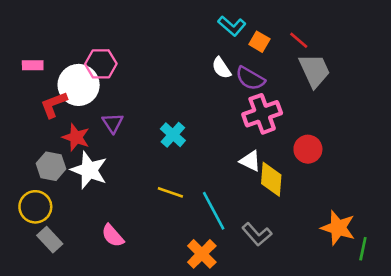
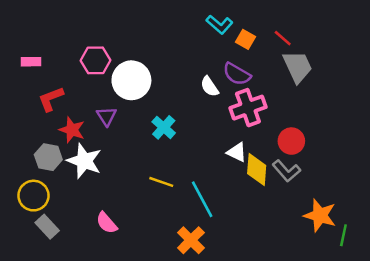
white semicircle: (221, 68) -> (210, 86), moved
white circle: (79, 85) -> (131, 80), moved
gray L-shape: (257, 234) -> (286, 171), moved

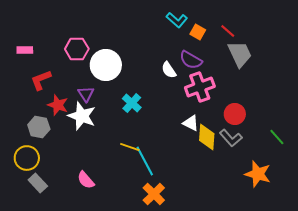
white star: (84, 161) -> (82, 116), moved
cyan line: (202, 199) -> (145, 161), moved
green line: (343, 235) -> (277, 137), moved, turned -54

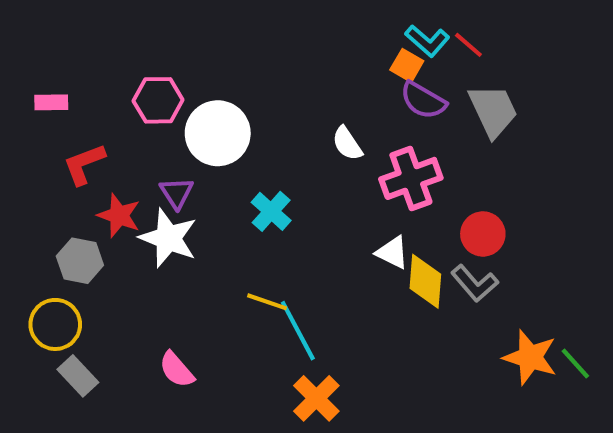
cyan L-shape: (177, 20) -> (427, 41), moved
red line: (228, 31) -> (468, 45), moved
purple semicircle: (191, 60) -> (423, 100), moved
green line: (277, 137) -> (575, 363), moved

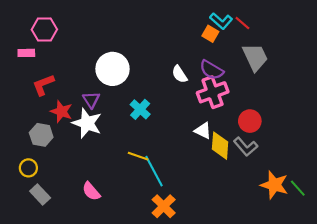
pink hexagon: (158, 100) -> (44, 29), moved
purple semicircle: (423, 100) -> (212, 70), moved
yellow circle: (55, 324) -> (28, 168), size x0.7

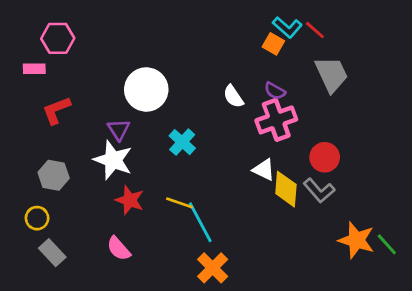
purple semicircle: (212, 70) -> (275, 91), size x0.7
red star: (61, 111) -> (130, 200), moved

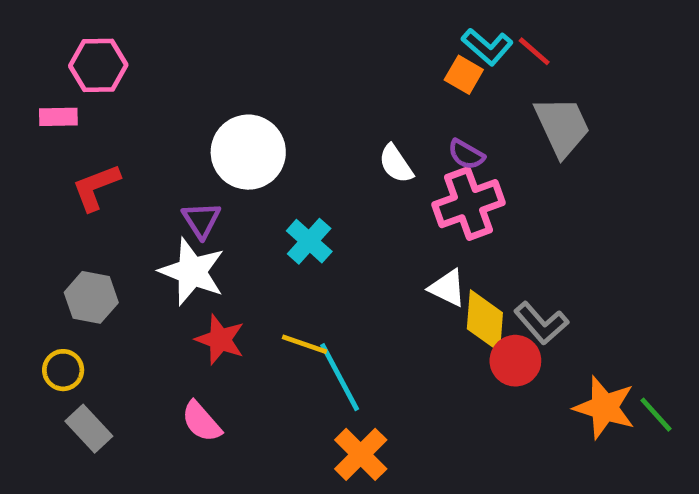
red circle: (325, 157) -> (515, 361), moved

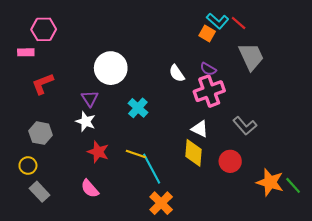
white star: (192, 272) -> (86, 122), size x0.7
yellow diamond: (485, 321) -> (194, 153), moved
gray L-shape: (541, 323) -> (245, 126), moved

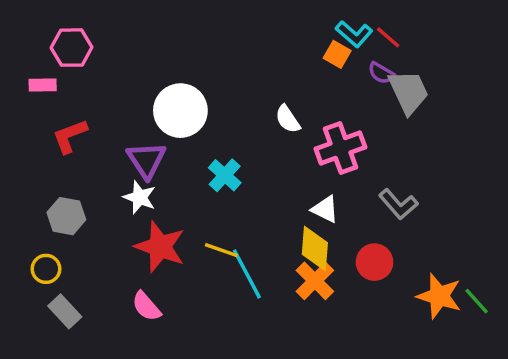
purple semicircle: (208, 69) -> (381, 73), moved
purple triangle: (90, 98) -> (146, 160), size x1.4
red star: (98, 152) -> (160, 247), size x1.4
orange cross: (161, 203) -> (315, 281), moved

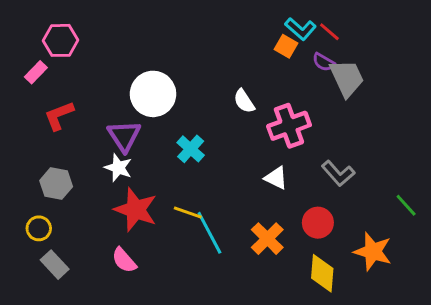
pink rectangle: (43, 85) -> (36, 72), turned -45
yellow diamond: (315, 248) -> (322, 273), moved
green line: (477, 301) -> (406, 205), moved

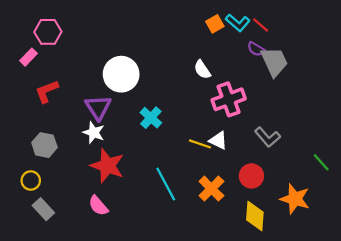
orange square: (286, 46) -> (215, 24), moved, turned 30
white semicircle: (244, 101) -> (202, 70), moved
yellow line: (188, 213) -> (200, 144), moved

